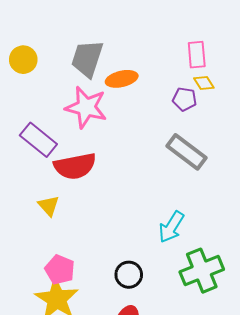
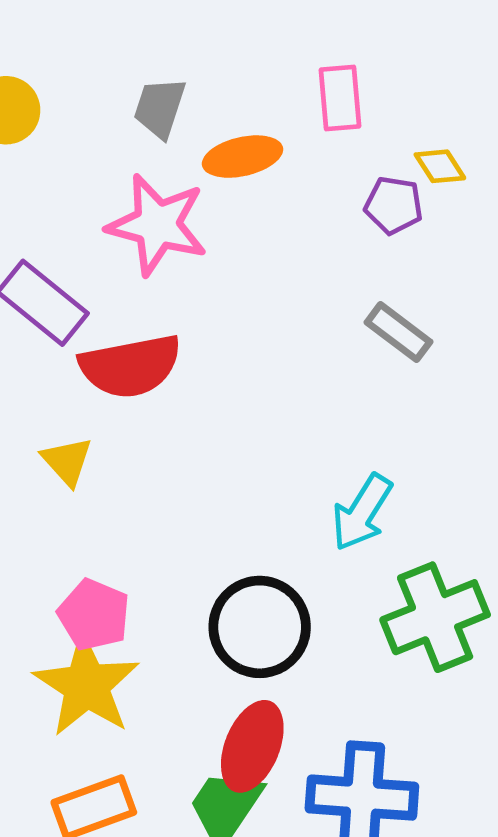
pink rectangle: (197, 55) -> (340, 98), moved
gray trapezoid: (87, 59) -> (160, 108), size x0.7
gray rectangle: (187, 152) -> (399, 332), size x0.7
black circle: (129, 275) -> (260, 627), size x1.5

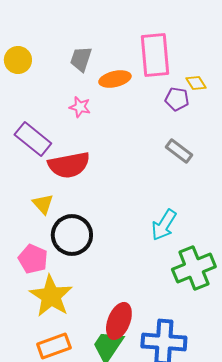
pink rectangle: (340, 98) -> (155, 55), size x1.6
pink star: (157, 225) -> (80, 107), size x0.5
pink pentagon: (94, 615) -> (33, 259), moved
black circle: (260, 627) -> (72, 235), moved

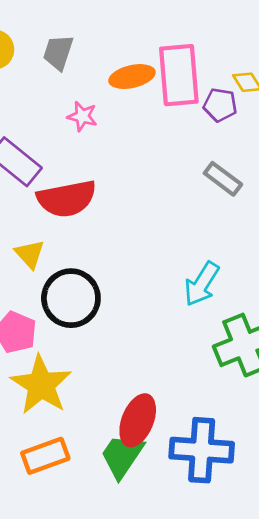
pink rectangle: (155, 55) -> (179, 75), moved
gray trapezoid: (81, 59) -> (58, 52), moved

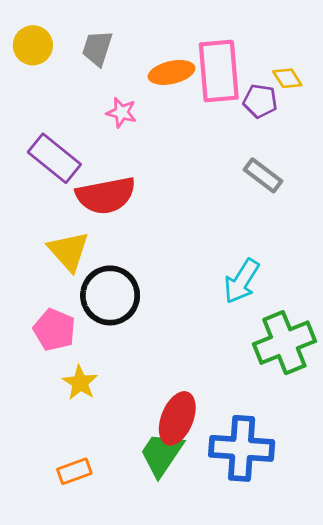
yellow triangle: (30, 254) -> (69, 251), size x1.4
yellow star: (41, 385) -> (80, 383), size x0.6
orange rectangle: (45, 456) -> (74, 471), moved, size x0.7

